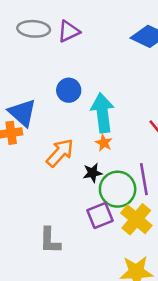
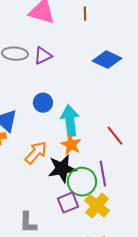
orange star: (104, 143) -> (71, 145), size x1.5
black star: (93, 173) -> (62, 169), size x1.8

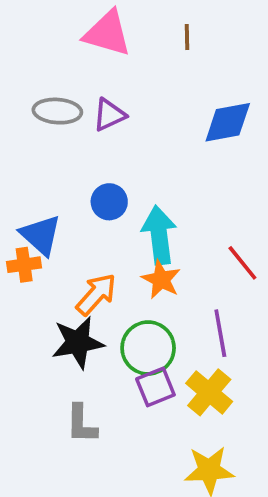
blue diamond: (107, 60) -> (228, 122), turned -36
black star: (62, 169) -> (78, 342), moved
green circle: (82, 182) -> (148, 348), moved

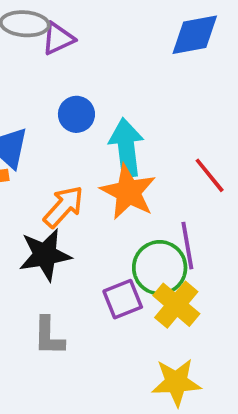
purple triangle: (109, 115) -> (58, 39), moved
orange star: (161, 280) -> (128, 192), size x1.4
green circle: (148, 348) -> (160, 268), moved

